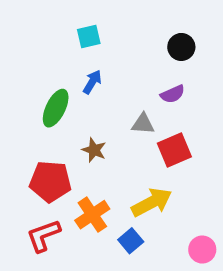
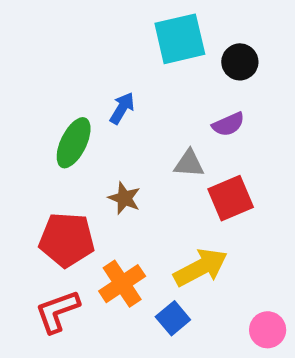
cyan square: (89, 37) -> (180, 39), moved, size x1.6

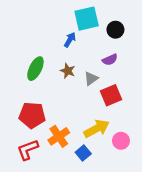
blue arrow: (122, 108) -> (70, 40), moved
gray triangle: (189, 164) -> (91, 79), turned -40
brown star: (124, 198) -> (68, 71), moved
pink circle: (268, 330) -> (121, 141), moved

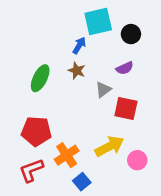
brown star: (68, 71) -> (77, 71), moved
red square: (111, 95) -> (126, 108), turned 35
blue square: (83, 153) -> (82, 182), moved

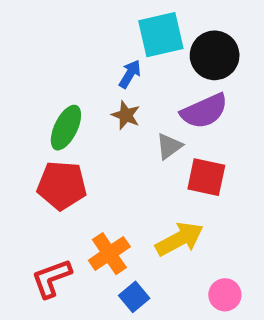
black circle: (131, 34) -> (215, 55), size x1.5
purple semicircle: (125, 68) -> (204, 111), size x1.6
red pentagon: (36, 131) -> (62, 185), moved
pink circle: (137, 160) -> (225, 295), moved

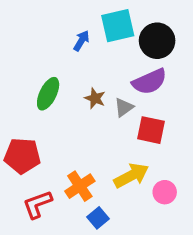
blue arrow: (130, 74) -> (81, 41), moved
brown star: (126, 115) -> (95, 98), moved
red pentagon: (62, 185) -> (22, 156), moved
pink circle: (225, 295) -> (165, 192), moved

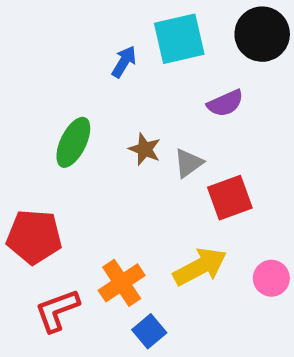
black circle: (157, 41) -> (262, 34), moved
purple semicircle: (150, 82) -> (225, 103), moved, size x0.7
red square: (151, 130) -> (230, 198), turned -32
pink circle: (165, 192) -> (271, 278), moved

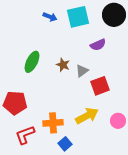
blue arrow: (124, 62) -> (50, 17), moved, turned 80
orange cross: (122, 283) -> (53, 123), turned 30

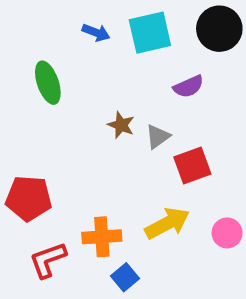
green ellipse: (32, 62) -> (48, 83), moved, turned -45

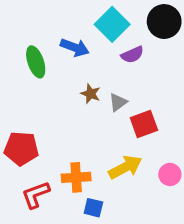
blue arrow: (96, 33) -> (75, 47), moved, size x1.4
cyan square: (150, 33) -> (112, 24), turned -32
purple semicircle: (189, 86) -> (132, 55), moved
blue square: (125, 277) -> (93, 208), turned -36

